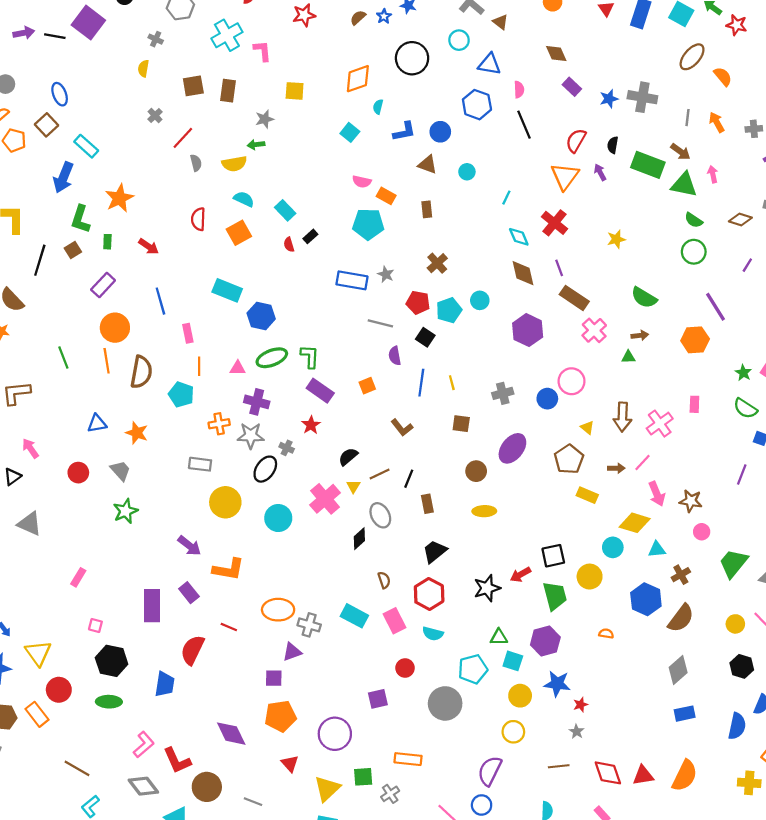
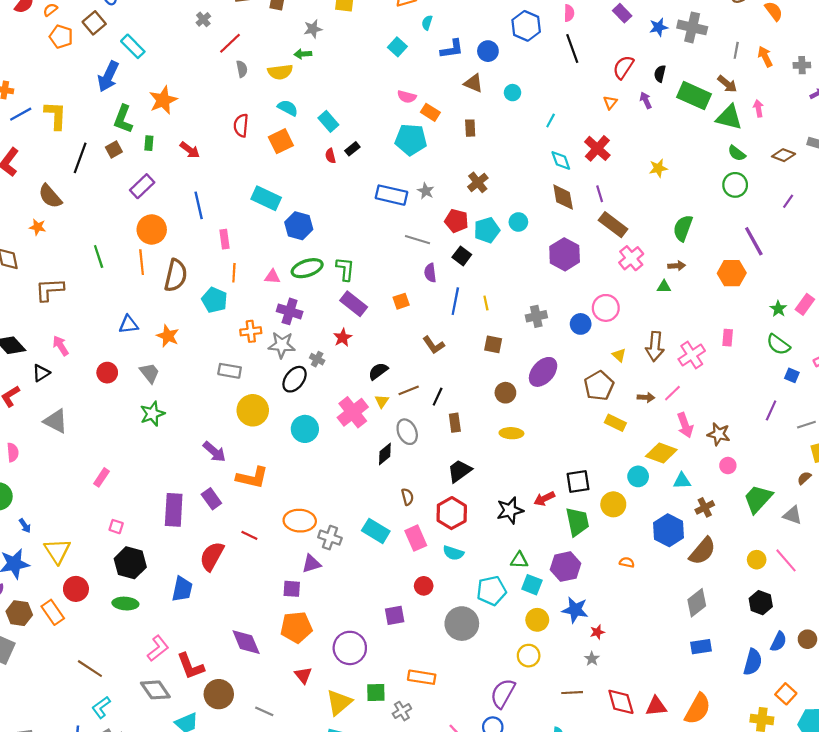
orange triangle: (565, 176) -> (610, 102), size x0.5
green semicircle: (644, 298) -> (683, 228), turned 76

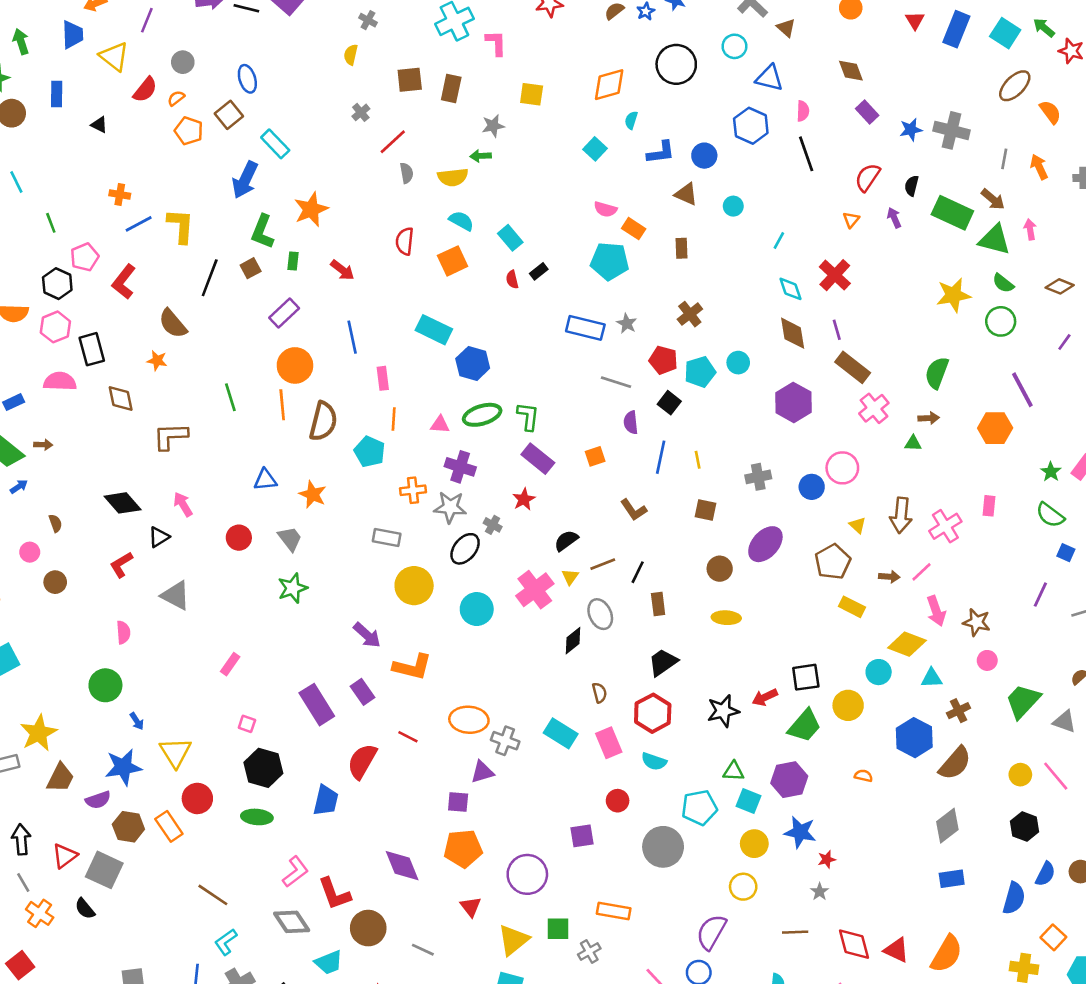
yellow star: (658, 168) -> (953, 295), moved, size x1.5
purple rectangle: (174, 510) -> (317, 705), turned -36
green trapezoid: (577, 522) -> (804, 726), turned 52
red triangle: (656, 706) -> (896, 950), turned 30

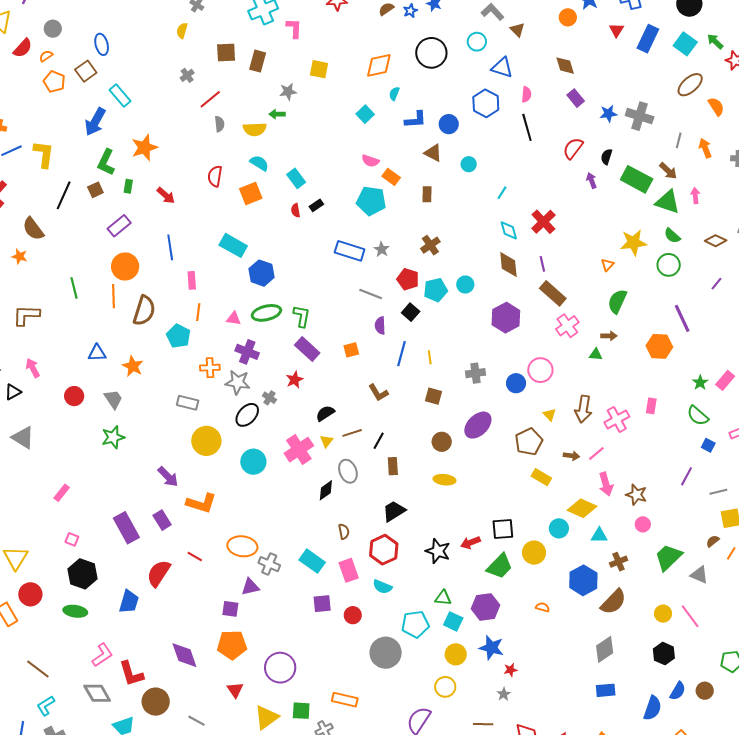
orange triangle: (851, 220) -> (608, 265), moved
black star: (723, 711) -> (438, 551), turned 30
purple square: (582, 836) -> (322, 604), moved

